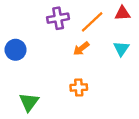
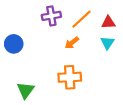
red triangle: (123, 13) -> (108, 22), moved
orange cross: (79, 87) -> (70, 77), size x1.5

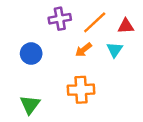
cyan triangle: (107, 43) -> (115, 50), moved
blue circle: (14, 44) -> (31, 54), moved

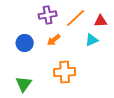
orange arrow: (83, 50) -> (54, 40), moved
cyan triangle: (115, 50) -> (92, 40), turned 32

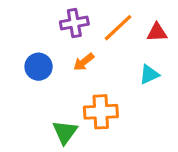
cyan triangle: (92, 40) -> (149, 74), moved
green triangle: (24, 84) -> (65, 132), moved

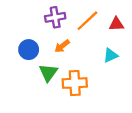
green triangle: (65, 132) -> (48, 73), moved

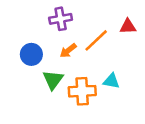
orange line: (87, 21) -> (96, 40), moved
cyan triangle: (111, 55) -> (111, 81), moved, turned 35

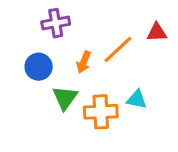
purple cross: (61, 19) -> (56, 23), moved
orange arrow: (68, 51) -> (84, 62), turned -30

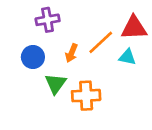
red triangle: (157, 32) -> (134, 28), size x1.5
cyan triangle: (137, 99) -> (127, 57), moved

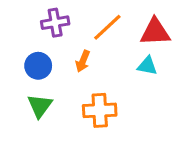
orange line: (101, 42) -> (107, 27), moved
green triangle: (56, 84) -> (40, 106), moved

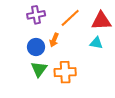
blue circle: (38, 66) -> (36, 47), moved
green triangle: (40, 106) -> (39, 69), moved

